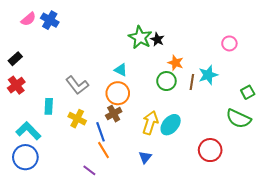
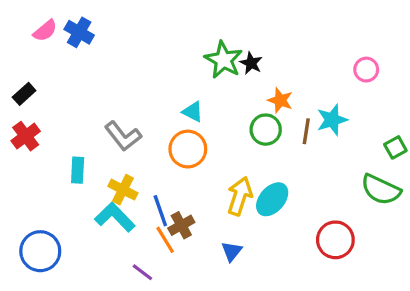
brown cross: (114, 114) -> (181, 225), moved
cyan L-shape: (28, 131) -> (115, 217), moved

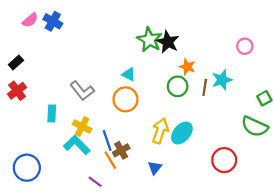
black star: (251, 63) -> (168, 42), size x1.5

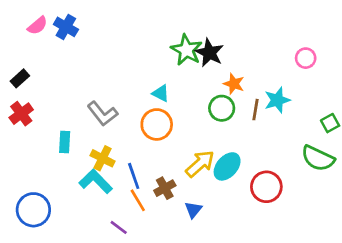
yellow arrow: (160, 131) -> (200, 164), turned 30
brown cross: (121, 150) -> (165, 188), moved
red circle: (224, 160) -> (266, 187), moved

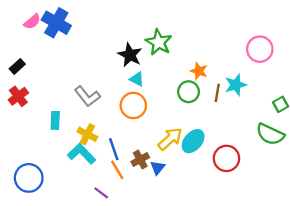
blue cross: (66, 27) -> (56, 23), size x1.4
black star: (209, 53) -> (130, 55), moved
pink circle: (306, 58) -> (260, 49), size x1.5
blue triangle: (193, 210) -> (157, 168), moved

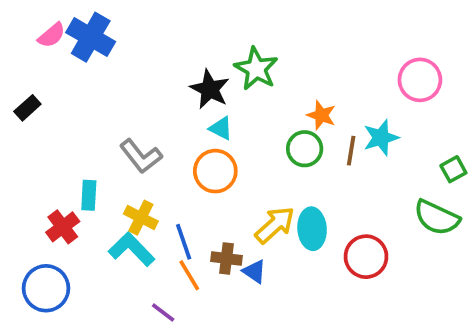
red cross: (18, 96) -> (63, 227), moved
cyan ellipse: (193, 141) -> (312, 229), turned -45
brown cross: (140, 160) -> (226, 258), turned 36
blue triangle: (157, 168) -> (254, 272), turned -35

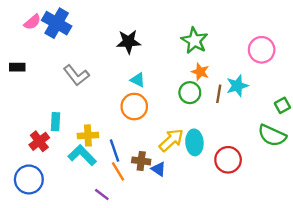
green star: (256, 69) -> (194, 41), moved
black star: (210, 89) -> (128, 42), moved, turned -30
black rectangle: (27, 108) -> (17, 67), turned 42
gray L-shape: (141, 156) -> (76, 75), moved
yellow cross: (141, 218) -> (88, 135), turned -30

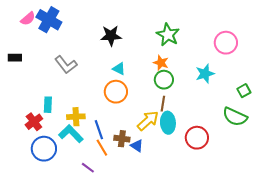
orange star: (200, 72) -> (161, 63), moved
brown line: (219, 94) -> (163, 104), moved
blue circle: (29, 179) -> (44, 149), moved

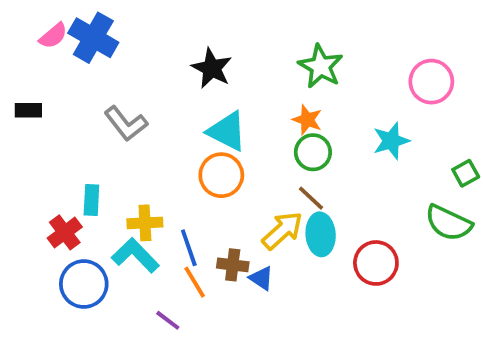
black star: (111, 36) -> (212, 68), turned 30
cyan triangle: (119, 69) -> (227, 131), size x1.6
brown line: (163, 104) -> (311, 198), turned -56

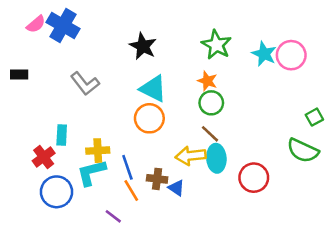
cyan star: (391, 141) -> (264, 54), moved, turned -30
yellow arrow: (282, 231) -> (191, 156), turned -144
cyan L-shape: (135, 255) -> (91, 172), turned -60

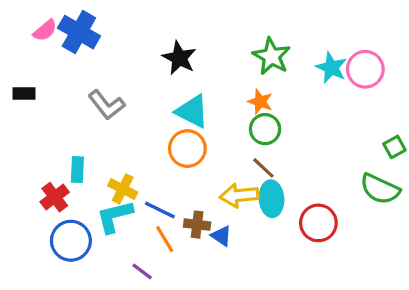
yellow cross: (98, 151) -> (123, 189), turned 30
blue line: (127, 167) -> (160, 210), turned -45

